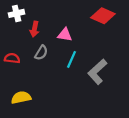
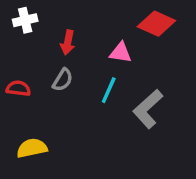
red arrow: (35, 29) -> (68, 42), moved
pink triangle: (65, 35) -> (121, 53), moved

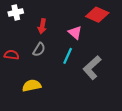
pink triangle: (121, 53) -> (75, 33), turned 32
yellow semicircle: (32, 148) -> (32, 86), moved

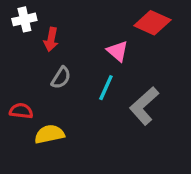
red arrow: (42, 26) -> (51, 39), moved
red semicircle: (11, 55) -> (21, 111), moved

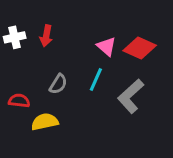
white cross: (24, 19) -> (15, 37), moved
red diamond: (152, 23) -> (140, 48), moved
gray semicircle: (61, 78) -> (58, 84), moved

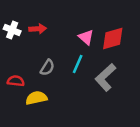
red arrow: (46, 36) -> (38, 29), turned -105
white cross: (15, 37) -> (12, 30), turned 35
red diamond: (140, 48) -> (113, 39), turned -40

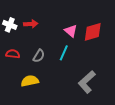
gray L-shape: (105, 77) -> (87, 82), moved
red semicircle: (16, 81) -> (13, 54), moved

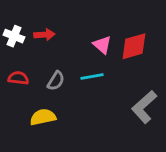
cyan line: (64, 53) -> (92, 77), turned 56
gray L-shape: (87, 82) -> (144, 107), moved

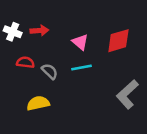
pink triangle: (102, 45) -> (80, 42), moved
red semicircle: (18, 78) -> (25, 62), moved
gray semicircle: (56, 81) -> (50, 71), turned -78

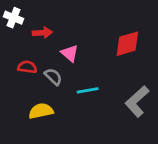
white cross: (13, 32) -> (13, 18), moved
pink triangle: (80, 42) -> (70, 53), moved
cyan line: (81, 67) -> (88, 90), moved

